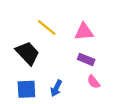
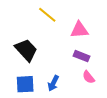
yellow line: (47, 28) -> (47, 15), moved

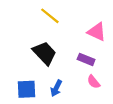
pink triangle: (79, 30) -> (97, 32), moved, turned 30
black trapezoid: (26, 50) -> (45, 53), moved

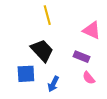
yellow line: (50, 16) -> (47, 15), turned 36
blue square: (26, 89) -> (26, 74), moved

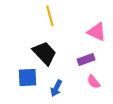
purple rectangle: (82, 57) -> (86, 59), turned -42

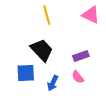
pink triangle: (97, 32) -> (91, 15), moved
pink semicircle: (93, 82) -> (78, 77), moved

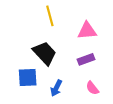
pink triangle: (91, 15) -> (87, 31), moved, turned -30
pink semicircle: (78, 77) -> (92, 88), moved

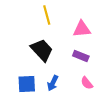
purple rectangle: (86, 59) -> (81, 56), turned 42
blue square: (28, 77) -> (27, 84), moved

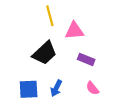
pink triangle: (82, 29) -> (74, 31), moved
black trapezoid: (42, 50) -> (45, 53), turned 90

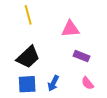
yellow line: (50, 16) -> (28, 15), moved
black trapezoid: (45, 53) -> (28, 57), moved

